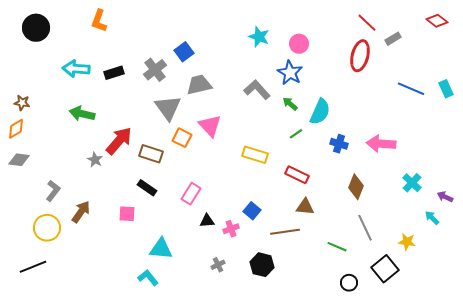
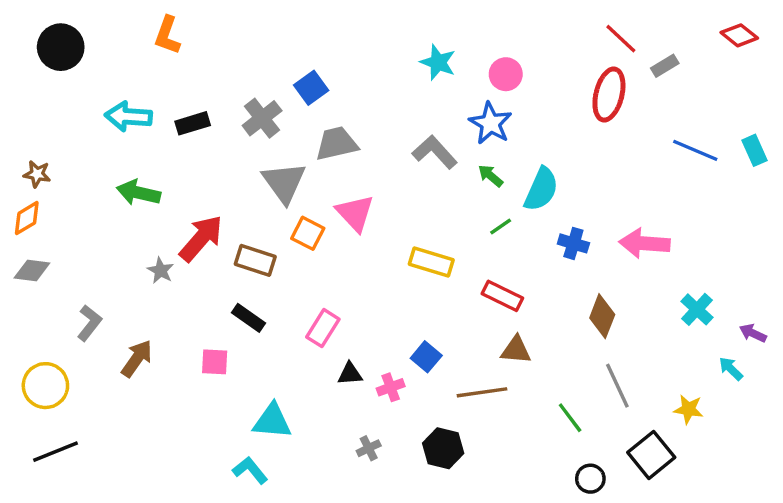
yellow circle: (47, 228) -> (45, 386), moved
green line: (337, 247) -> (570, 418), turned 30

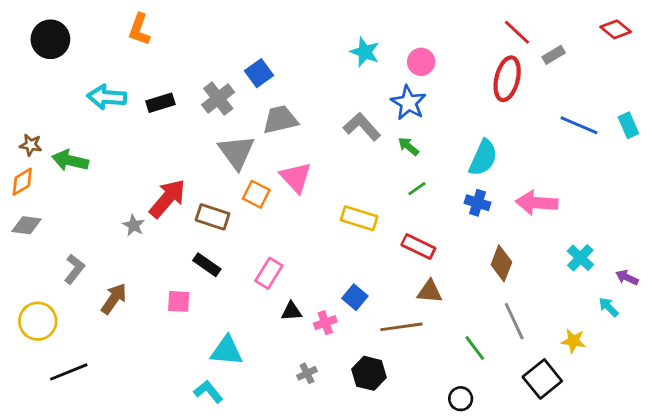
cyan semicircle: (541, 189) -> (483, 158), moved
green arrow: (139, 193) -> (70, 160), moved
black line: (56, 452) -> (69, 372), moved
black circle: (590, 479) -> (461, 399), moved

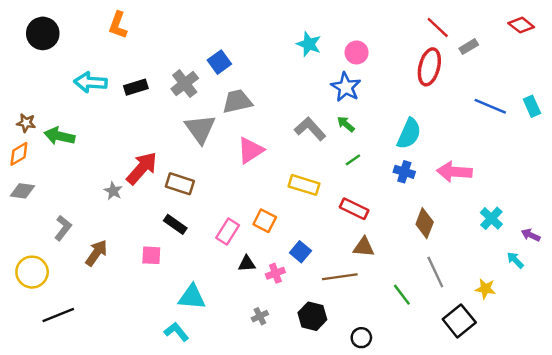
gray L-shape: (362, 127) -> (310, 129), moved
pink triangle: (296, 177) -> (250, 150), turned 40
orange square: (256, 194) -> (265, 221), moved
black circle: (461, 399) -> (361, 338), moved

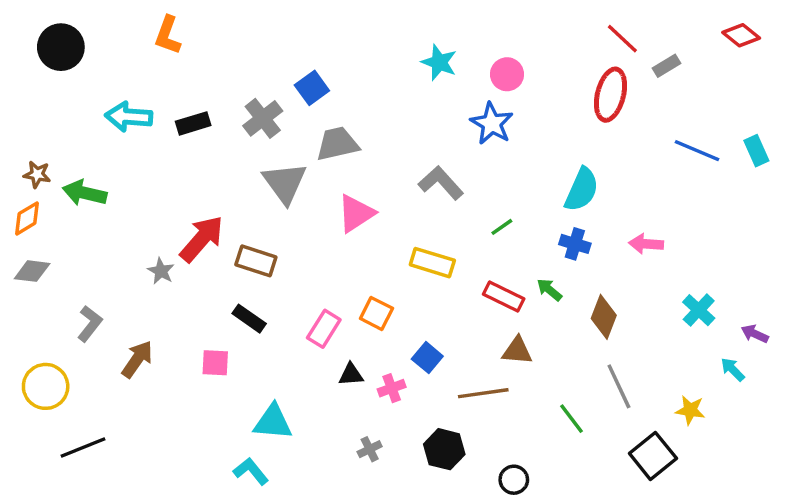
green arrow: (346, 124) -> (549, 290), moved
pink arrow: (454, 172) -> (646, 244), size x0.7

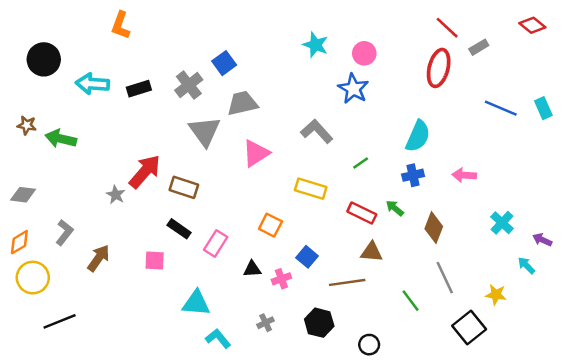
black circle: (61, 47) -> (44, 59), moved
orange diamond: (27, 218) -> (19, 242), moved
blue cross: (575, 244) -> (413, 175), turned -30
pink rectangle: (324, 329) -> (216, 243), moved
cyan L-shape: (251, 471) -> (218, 338), moved

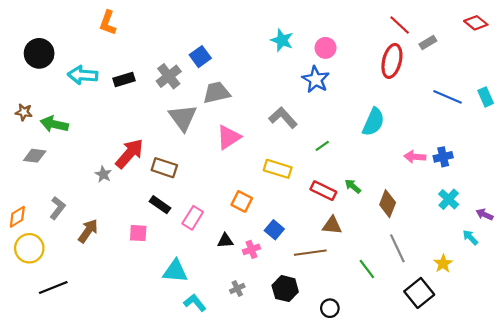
blue cross: (413, 175) -> (443, 157), moved
gray diamond: (23, 195) -> (35, 156), moved
yellow star: (496, 295) -> (443, 264), turned 30

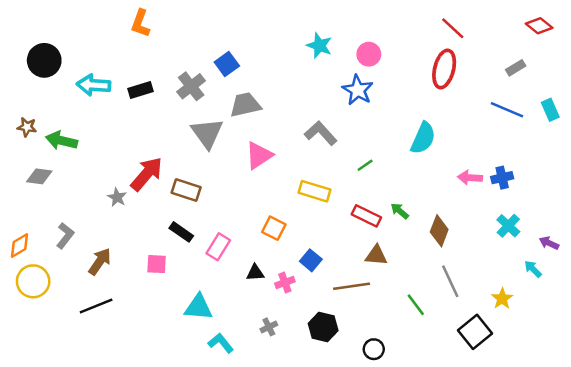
orange L-shape: (108, 23) -> (140, 23), moved
gray rectangle: (428, 42) -> (516, 68), moved
black line: (53, 287) -> (96, 306), moved

